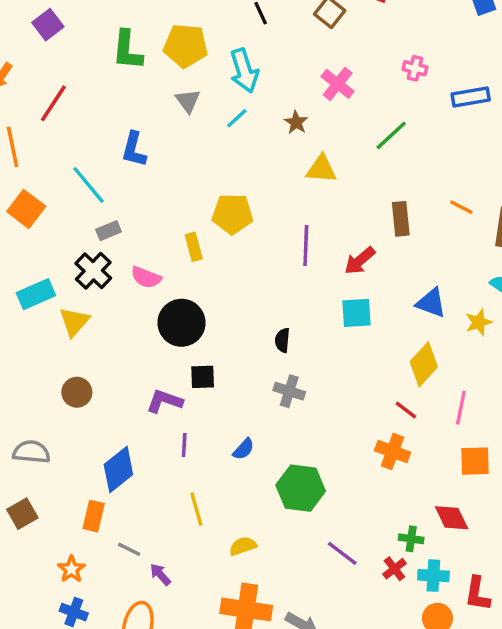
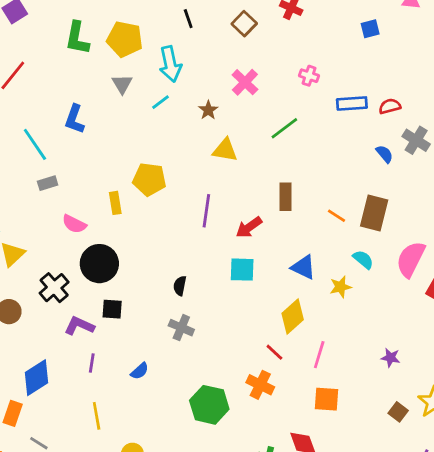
orange line: (461, 207) -> (336, 216), moved
black cross: (93, 271) -> (54, 288), moved
green hexagon: (301, 488) -> (209, 405), moved

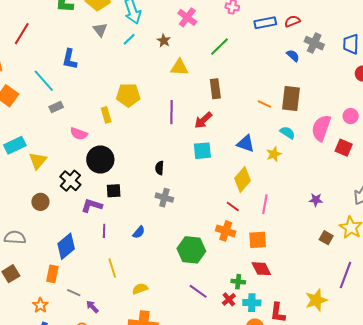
brown rectangle: (285, 197) -> (215, 89), moved
orange square: (326, 399) -> (258, 240), moved

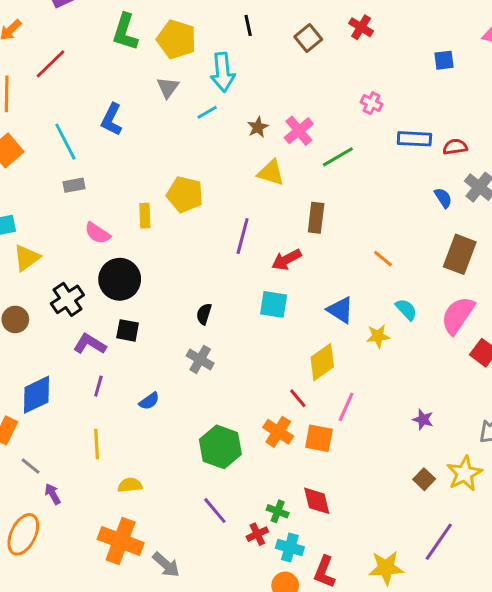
pink cross: (187, 17) -> (299, 131), moved
brown rectangle: (291, 99) -> (460, 254), moved
orange square: (258, 240) -> (319, 438), moved

